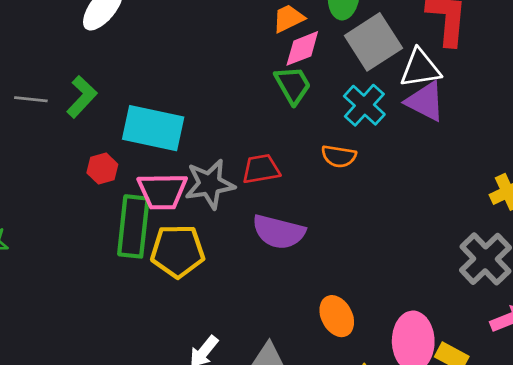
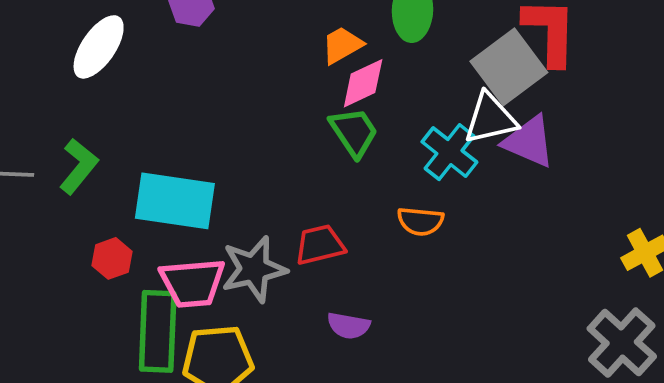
gray square: (373, 42) -> (509, 67), moved
white triangle: (420, 68) -> (490, 119), moved
purple semicircle: (279, 232) -> (349, 326), size x0.6

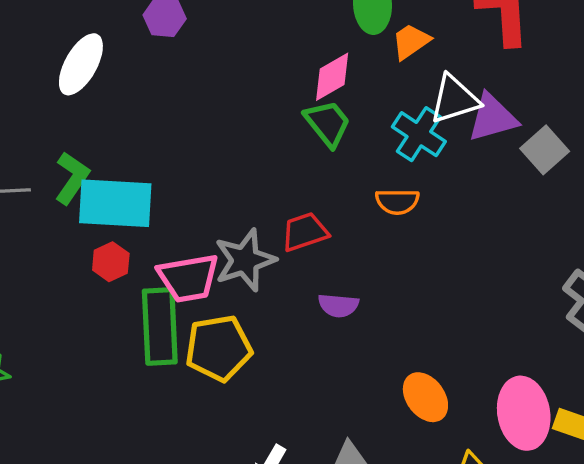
orange trapezoid: (342, 45) -> (411, 41), moved
gray square: (509, 67) -> (545, 150), moved, size x0.7
purple triangle: (529, 142) -> (493, 118), turned -34
cyan rectangle: (175, 201) -> (115, 203), moved

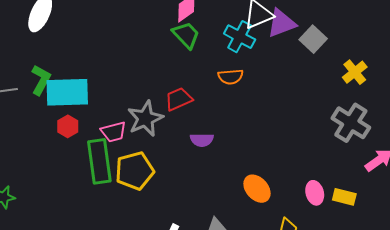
pink trapezoid: (188, 278) -> (114, 132), size x0.7
pink ellipse: (524, 413) -> (315, 193), size x0.6

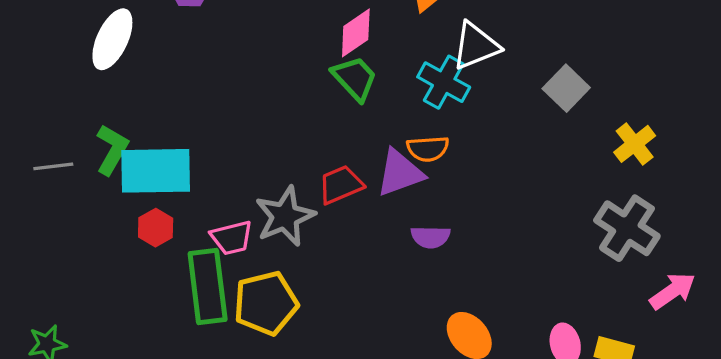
purple triangle: (281, 23) -> (400, 173), moved
purple semicircle: (202, 140) -> (431, 237), moved

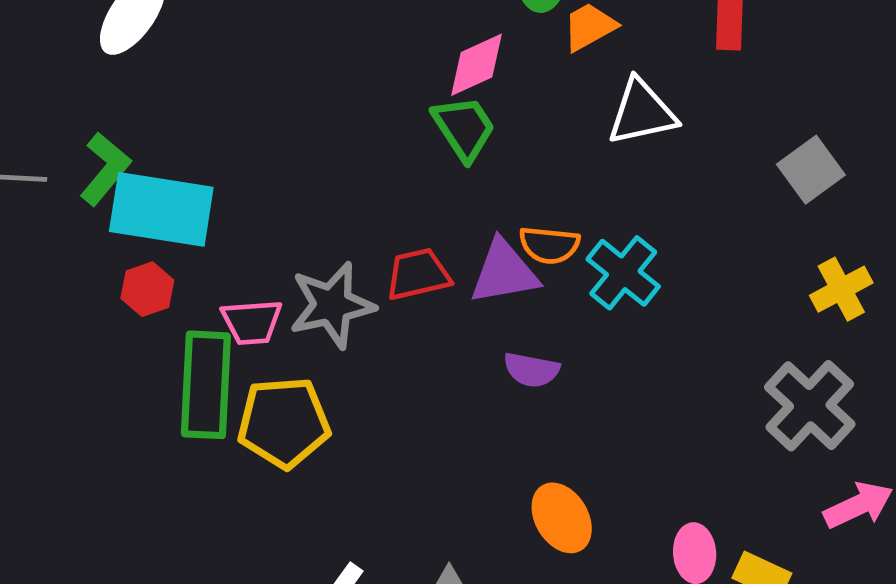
cyan cross: (444, 82) -> (623, 273), moved
gray square: (566, 88) -> (811, 170), moved

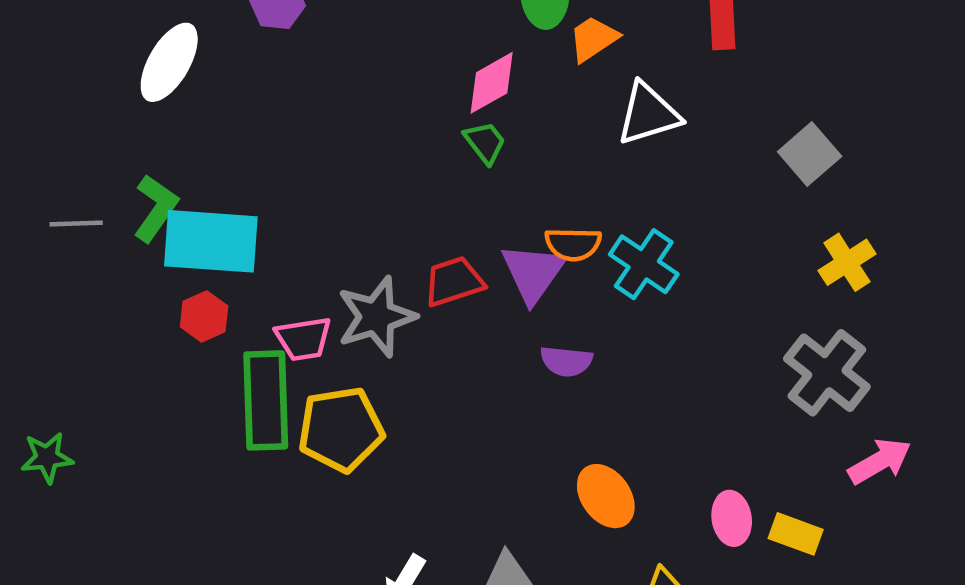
green trapezoid: (464, 128) -> (485, 142), size x0.7
purple triangle: (504, 272) -> (533, 273), turned -40

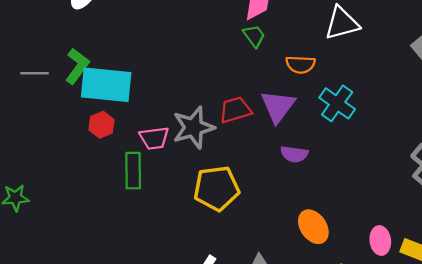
orange semicircle: (573, 244) -> (300, 65), moved
green rectangle: (266, 400) -> (133, 171), size x0.7
yellow pentagon: (341, 429) -> (216, 188), moved

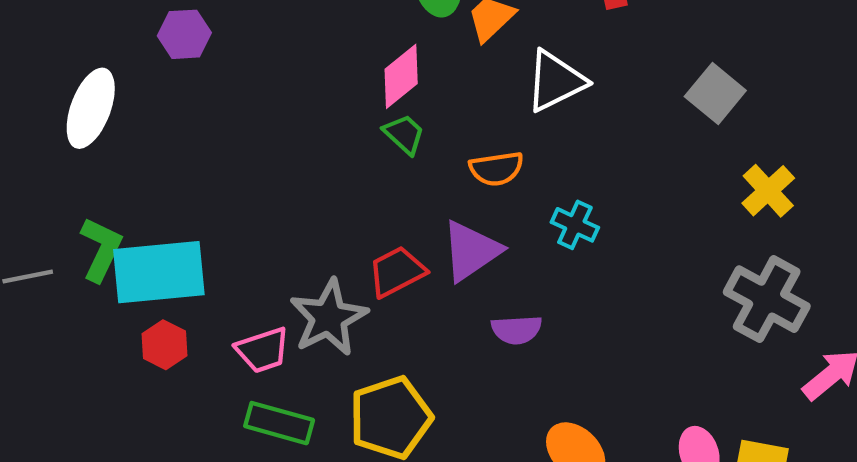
cyan cross: (337, 103) -> (575, 225), size x0.7
purple triangle: (278, 106) -> (471, 251), turned 30
green rectangle: (133, 171) -> (279, 423), moved, turned -63

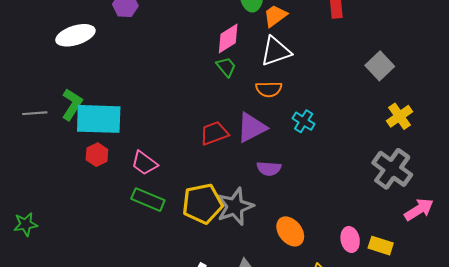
white triangle: (555, 81) -> (276, 51), moved
white ellipse: (91, 108) -> (75, 35), turned 45
gray star: (329, 318) -> (235, 207), moved
pink trapezoid: (263, 350) -> (144, 163), turned 48

